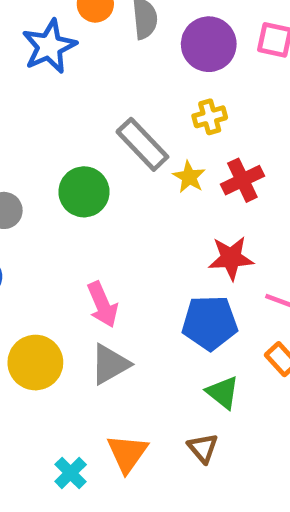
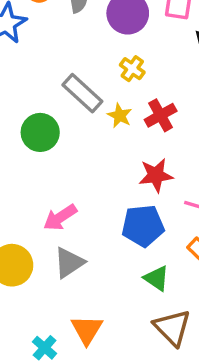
yellow cross: (210, 117) -> (132, 69), turned -35
pink arrow: (102, 305) -> (60, 217), turned 84
brown triangle: (203, 448) -> (172, 328), moved, size x1.6

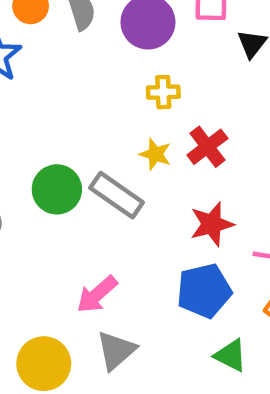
yellow cross: (132, 69) -> (163, 92), turned -30
gray rectangle: (82, 93) -> (117, 195), moved

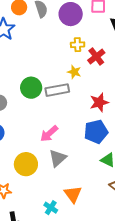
red cross: (207, 147) -> (96, 57), moved
gray rectangle: (117, 195) -> (57, 90), turned -45

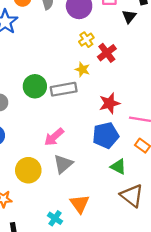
yellow cross: (78, 45) -> (86, 40), turned -32

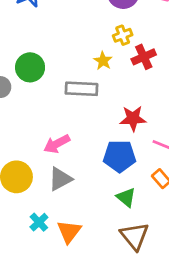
yellow star: (82, 69) -> (103, 61), moved
green circle: (35, 86) -> (30, 67), moved
cyan cross: (55, 218) -> (39, 222), moved

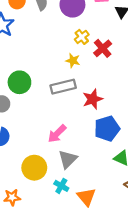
red star: (133, 118) -> (93, 99), moved
cyan cross: (39, 222) -> (61, 186), moved

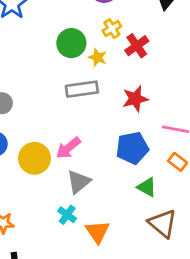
green circle: (19, 82) -> (71, 43), moved
red star: (93, 99) -> (135, 99), moved
yellow circle: (34, 168) -> (34, 158), moved

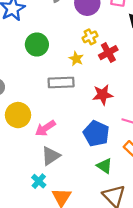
green circle: (71, 43) -> (37, 45), moved
blue pentagon: (132, 148) -> (96, 133), turned 30
yellow circle: (34, 158) -> (18, 115), moved

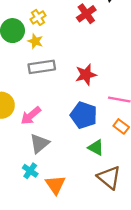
yellow cross: (90, 37) -> (38, 17), moved
red cross: (108, 53) -> (86, 14), moved
yellow star: (76, 59) -> (35, 41), moved

